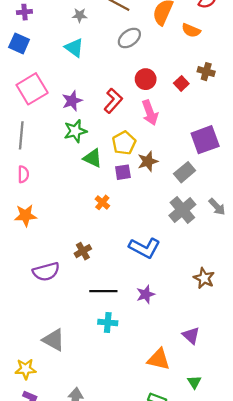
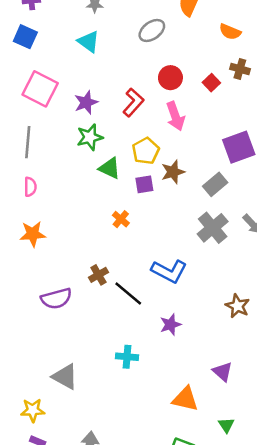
orange semicircle: (191, 30) -> (230, 32), moved
pink square: (32, 89) -> (40, 89), turned -32
black line: (103, 291) -> (128, 294), moved, turned 40

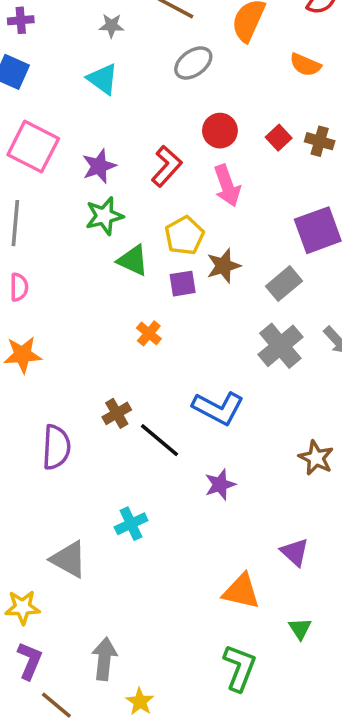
brown cross: (240, 69) -> (320, 141), moved
purple semicircle: (56, 298) -> (56, 447), turned -72
cyan cross: (127, 357) -> (131, 524), moved, turned -30

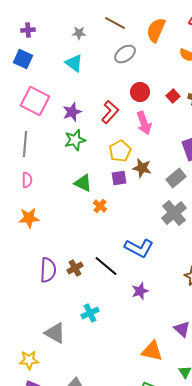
green triangle: (133, 260) -> (83, 183), moved
brown star: (224, 266) -> (142, 168), turned 30
brown cross: (117, 413) -> (75, 268), moved

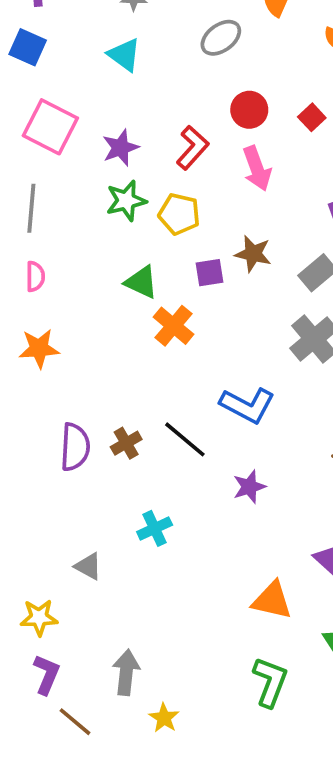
yellow pentagon: (120, 151) -> (179, 214), moved, turned -30
orange cross: (100, 206) -> (174, 326), size x1.5
gray triangle: (55, 333) -> (88, 566), size x0.7

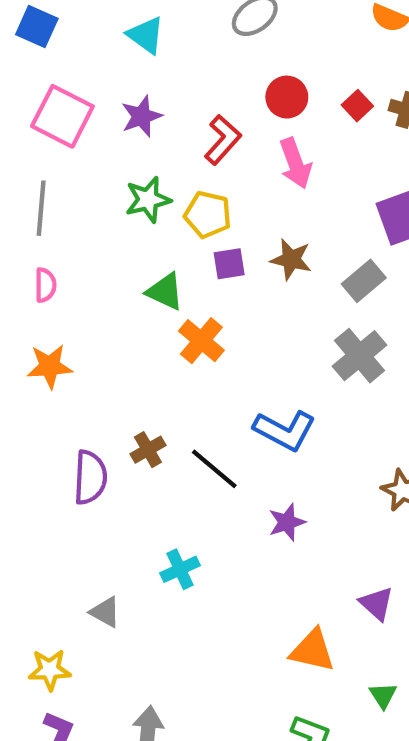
purple star: (120, 148) -> (142, 116), moved
purple square: (210, 273) -> (229, 264), moved
brown cross: (126, 443) -> (148, 450), moved

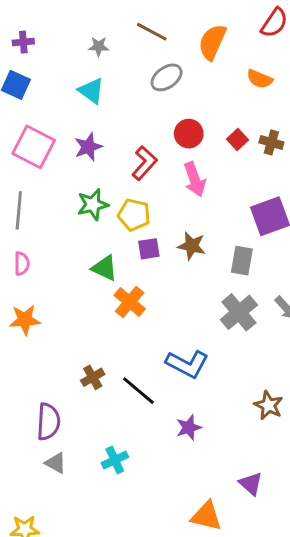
gray rectangle: (364, 281) -> (242, 261), turned -40
purple semicircle: (90, 477) -> (48, 422), moved
gray triangle: (105, 612) -> (56, 463), moved

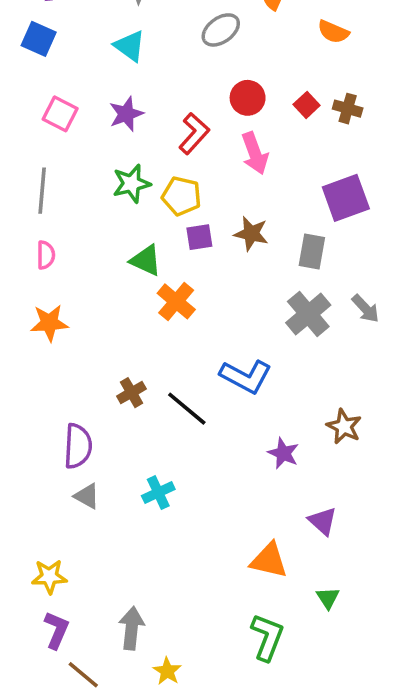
pink square: (34, 147) -> (60, 114), size x0.7
purple star: (189, 428) -> (283, 453), moved, turned -30

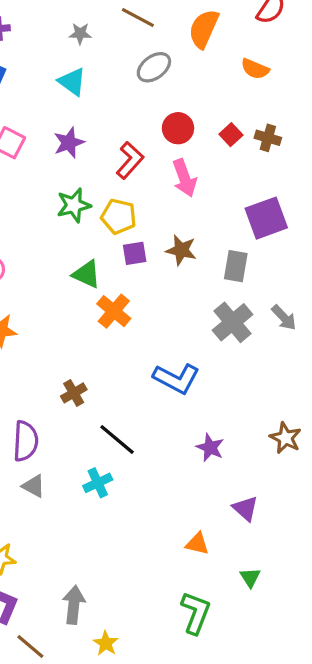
black line: (187, 409) -> (117, 439), moved
brown star: (344, 426) -> (285, 438), moved
orange triangle: (269, 560) -> (197, 544), size x0.7

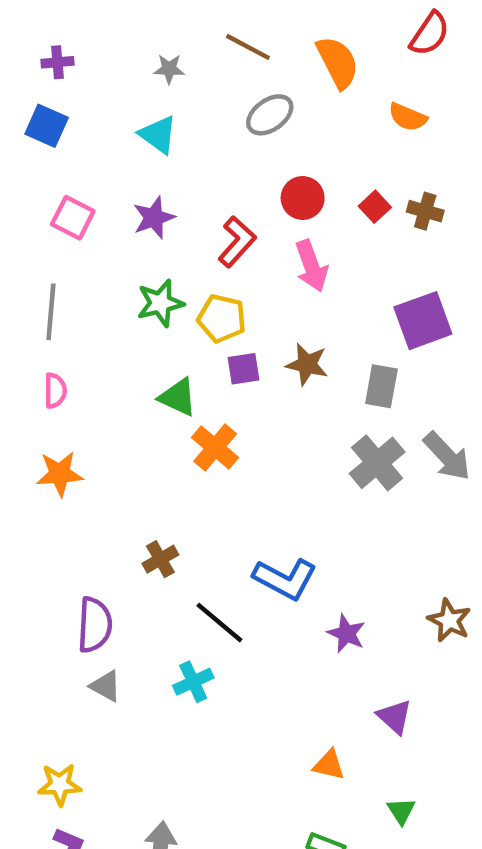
orange semicircle: (204, 29) -> (338, 62), turned 129
gray arrow: (284, 318) -> (447, 456), size x1.4
blue L-shape: (176, 379) -> (285, 579), moved

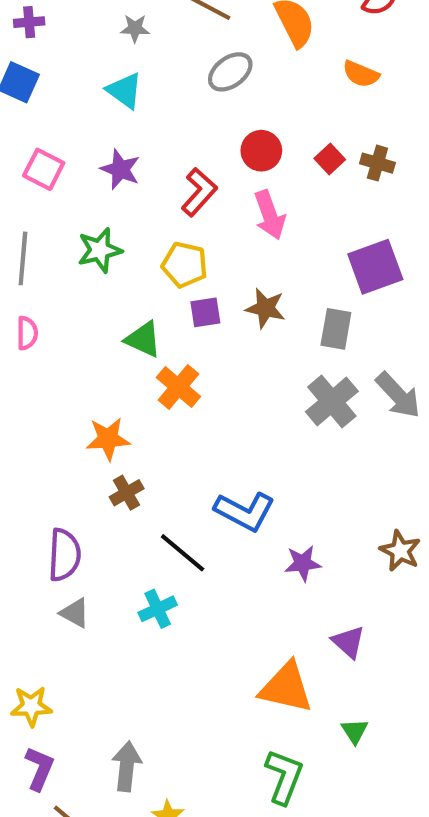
purple star: (154, 218) -> (120, 169), turned -30
green star: (160, 303) -> (100, 250), moved
orange star: (60, 474) -> (108, 439), moved
purple star: (346, 634) -> (303, 563), turned -30
orange triangle: (329, 765) -> (286, 688), size x1.8

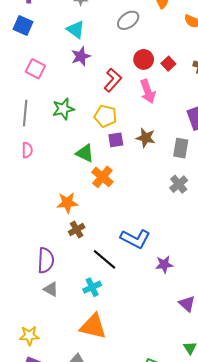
red square: (330, 159) -> (168, 64), moved
purple star: (120, 169) -> (81, 56), moved, turned 30
gray cross: (332, 401) -> (179, 184), size x0.7
orange triangle: (286, 688) -> (93, 326), moved

